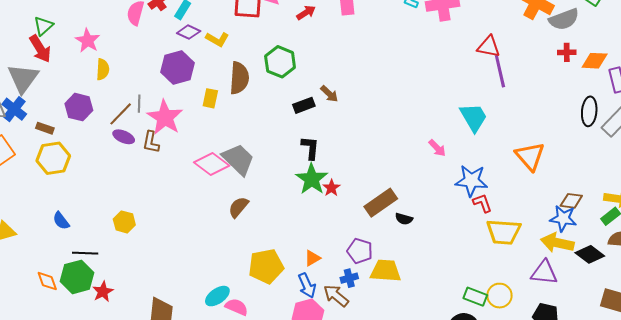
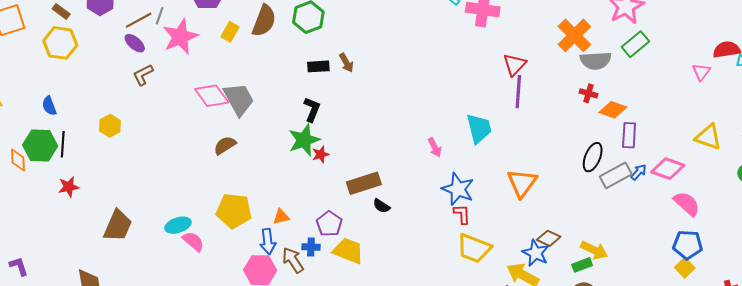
red triangle: (489, 47) -> (515, 65), turned 45
brown L-shape: (151, 142) -> (143, 75), moved, turned 35
black line: (85, 253) -> (63, 144), turned 75
green hexagon: (77, 277) -> (40, 145), moved

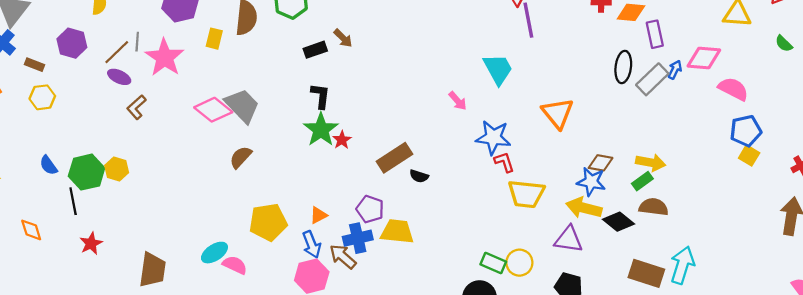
yellow hexagon: (60, 43) -> (42, 97), size x0.7
green hexagon: (40, 145) -> (87, 172), moved
blue cross: (311, 247) -> (358, 238), size x1.5

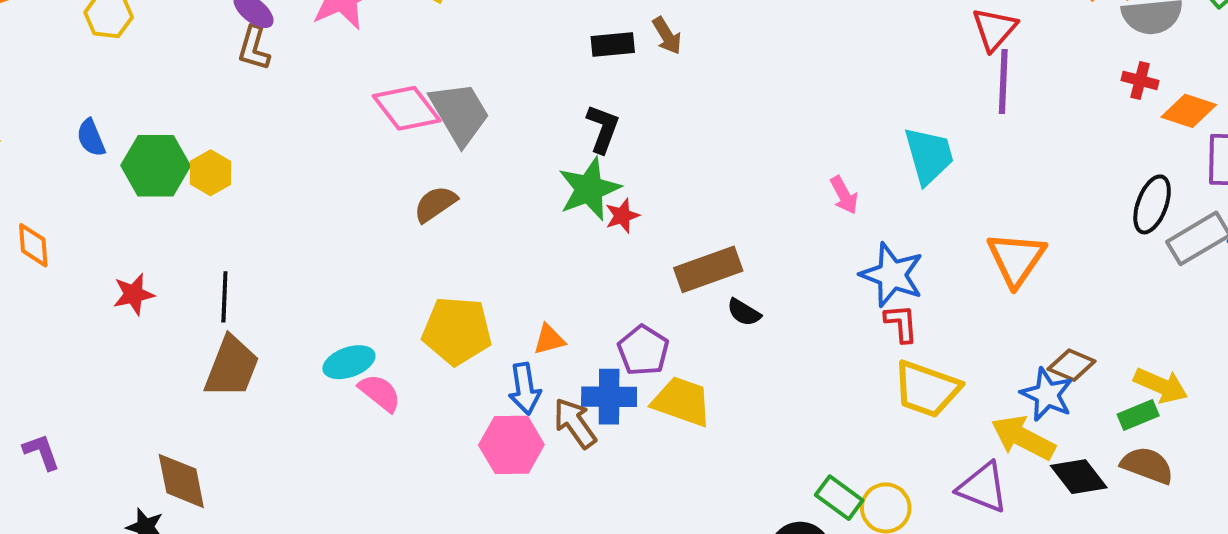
brown L-shape: (136, 107) -> (254, 48), moved, turned -45
black line: (73, 201) -> (224, 297), moved

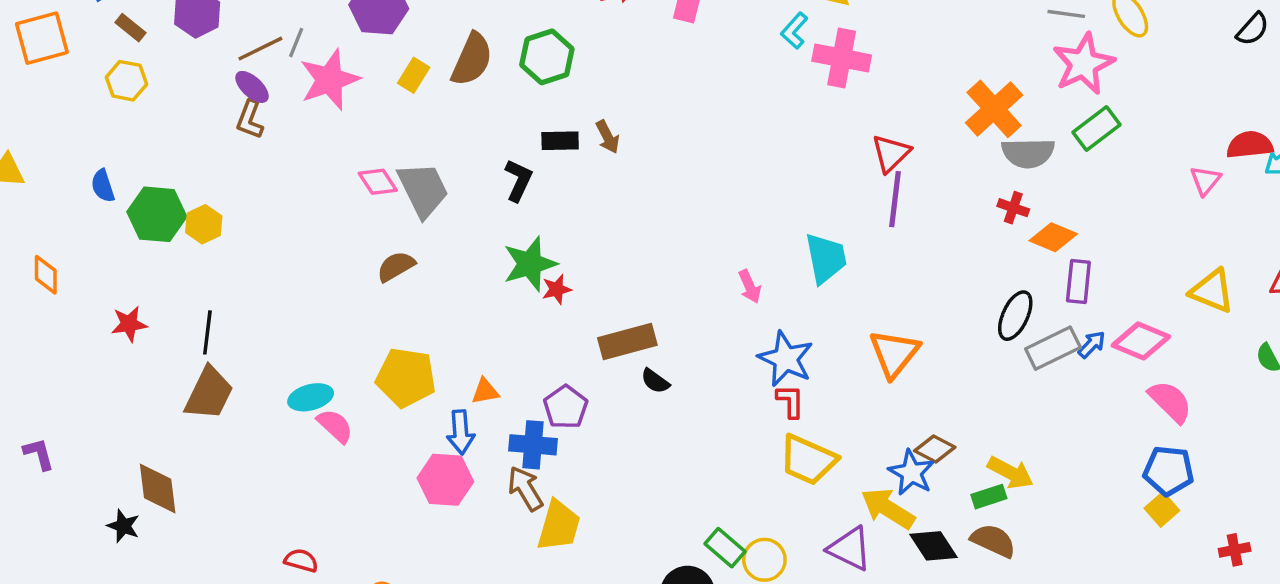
pink diamond: (407, 108) -> (378, 182), size x0.7
black L-shape: (603, 129) -> (518, 180), moved
yellow trapezoid: (682, 402) -> (559, 526), moved, turned 82
brown arrow: (575, 423) -> (525, 489), moved

